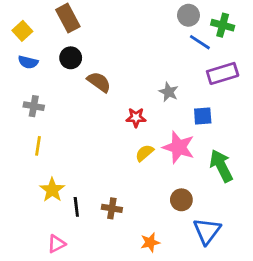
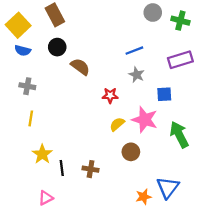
yellow square: (22, 31) -> (18, 25), size x1.5
blue line: (200, 42) -> (134, 51), moved, turned -54
brown circle: (181, 200) -> (131, 152), moved
orange star: (150, 242) -> (144, 197), moved

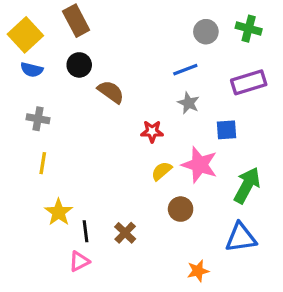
gray circle: (153, 13) -> (206, 32), moved
green arrow: (179, 135) -> (247, 185), turned 55
brown cross: (91, 169) -> (125, 233), turned 35
blue triangle: (168, 188) -> (241, 238), moved, turned 45
pink triangle: (46, 198) -> (79, 261), moved

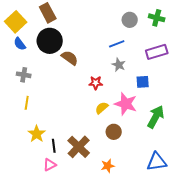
black circle: (79, 65) -> (50, 41), size x1.6
blue semicircle: (32, 70) -> (20, 44), turned 40
brown cross: (125, 233) -> (79, 147), size x1.6
blue triangle: (241, 238) -> (157, 162), moved
orange star: (198, 271) -> (108, 166), moved

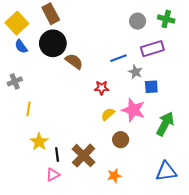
blue line: (117, 44) -> (118, 58), moved
purple rectangle: (157, 52) -> (152, 49), moved
gray star: (119, 65) -> (135, 72), moved
gray cross: (24, 75) -> (15, 81), moved, turned -32

